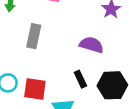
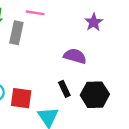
gray rectangle: (34, 36) -> (16, 33), moved

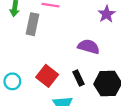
red square: (21, 98) -> (47, 76), moved, turned 30

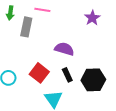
purple semicircle: (89, 47) -> (64, 49), moved

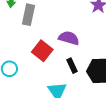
red square: (39, 73) -> (42, 51), moved

